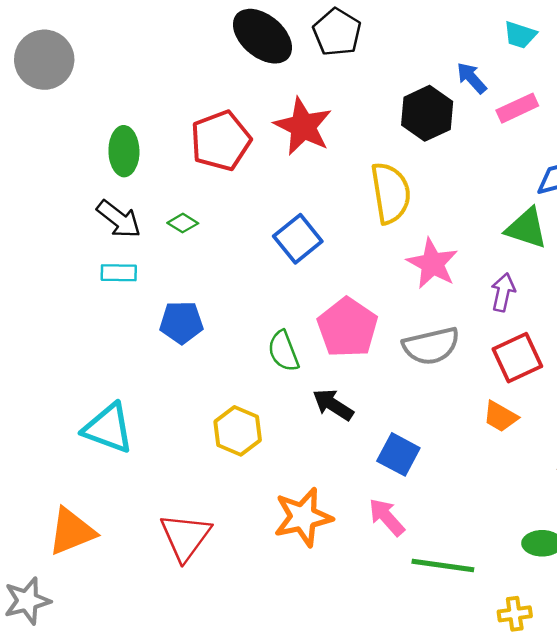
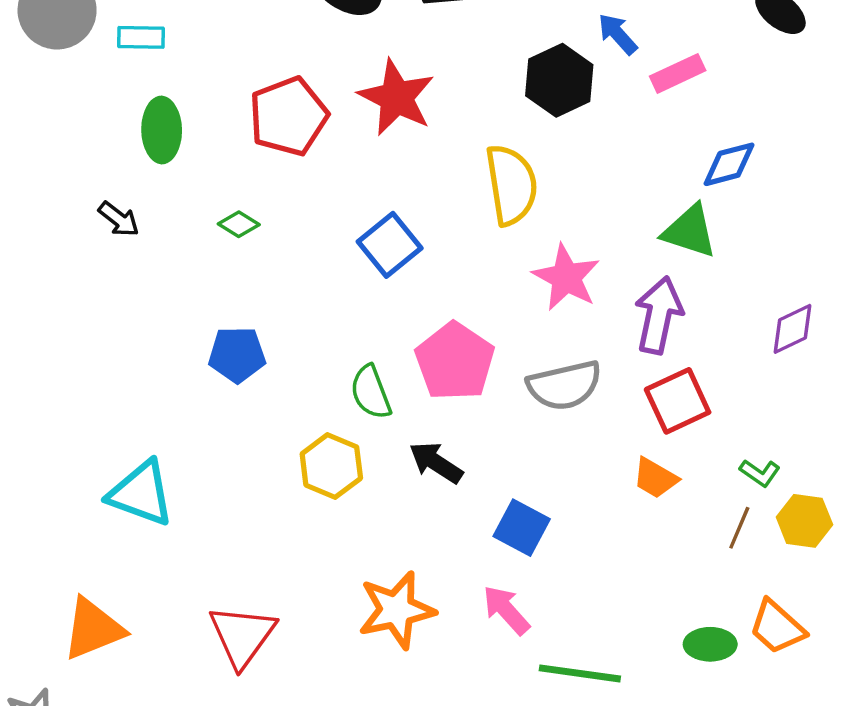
black arrow: (119, 219) -> (119, 219), moved, size x0.7
cyan rectangle: (119, 273) -> (141, 37), moved
purple arrow: (503, 292) -> (659, 315), size x1.5
yellow hexagon: (238, 431) -> (331, 466), moved

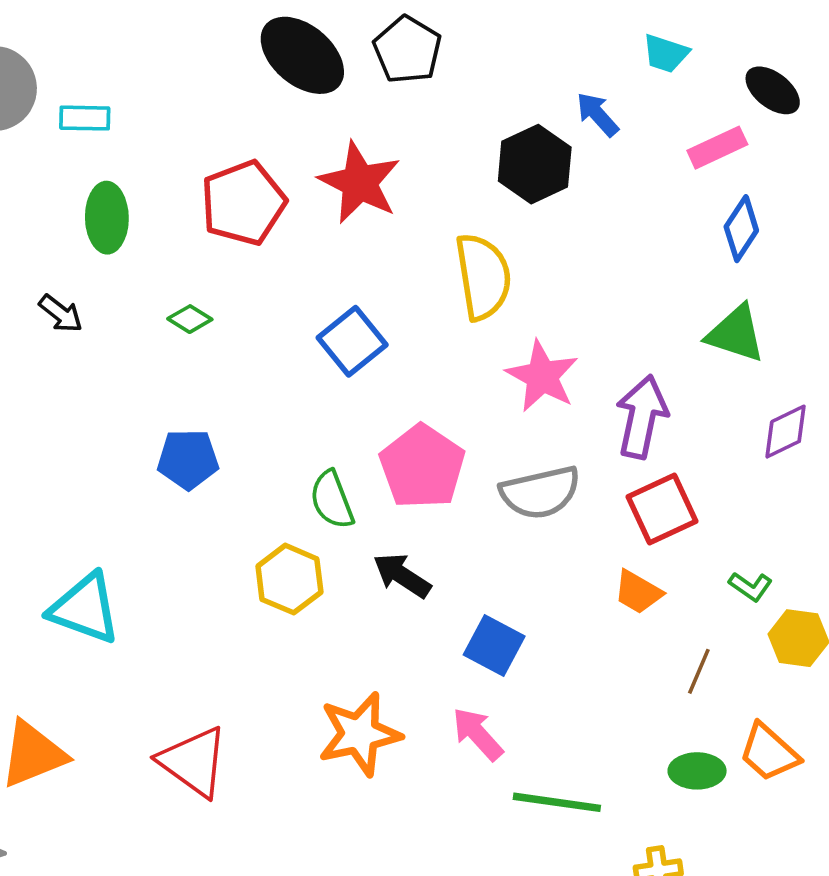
pink rectangle: (678, 73) -> (717, 148), moved
blue diamond: (729, 164) -> (741, 229), moved, turned -42
green triangle: (690, 231) -> (736, 334), moved
brown line: (739, 528) -> (699, 671), moved
red triangle: (242, 636) -> (194, 762), turned -30

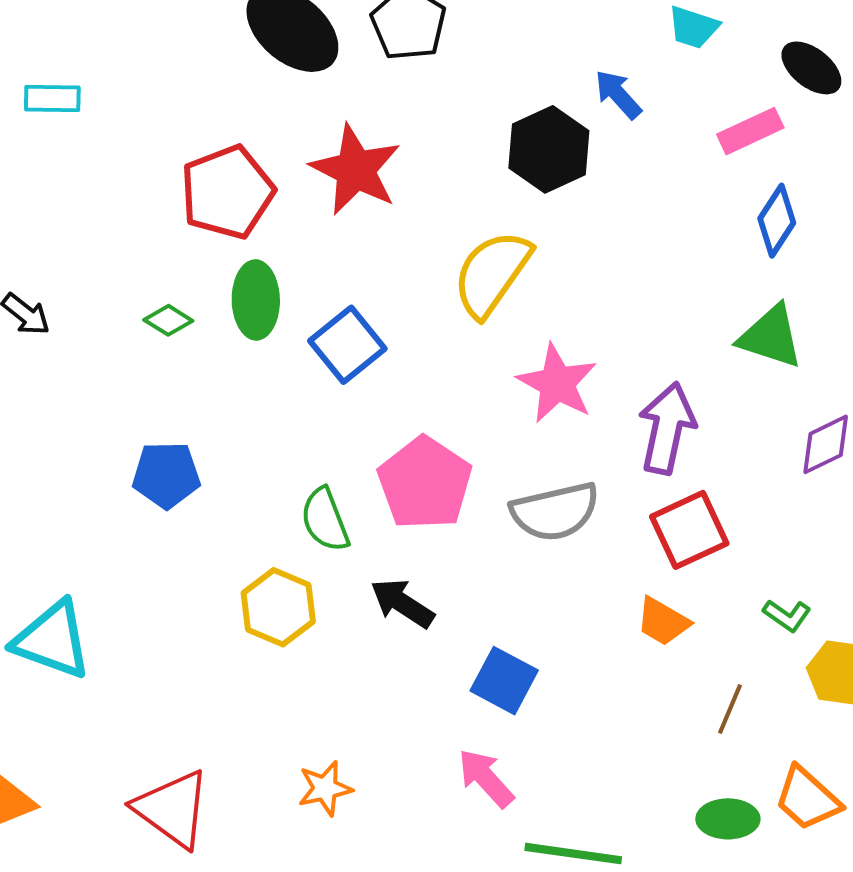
green ellipse: (107, 218) -> (256, 300), moved
yellow semicircle: (483, 277) -> (492, 274), turned -136
orange star: (360, 734) -> (325, 788), moved, size x0.6

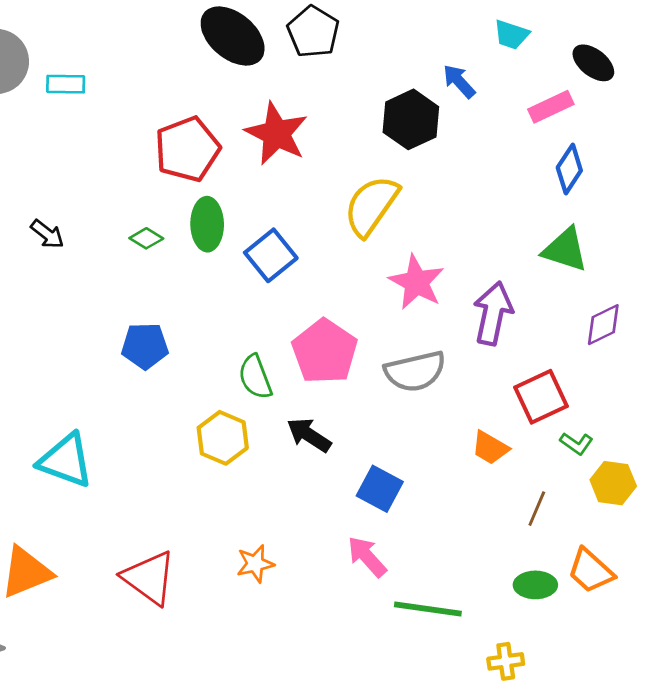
red square: (689, 530) -> (541, 397), moved

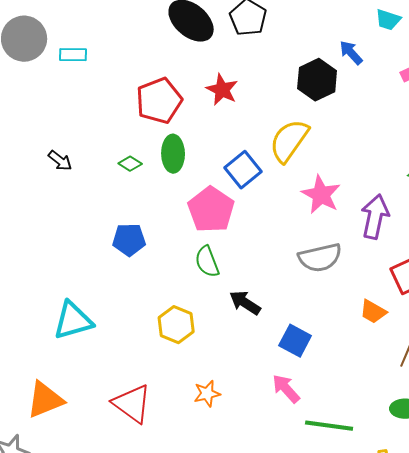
red star: (276, 134) -> (222, 90), size x0.7
blue square: (271, 255) -> (243, 170), moved
pink pentagon: (325, 352) -> (211, 210), moved
yellow hexagon: (223, 438) -> (176, 325), moved
cyan triangle: (66, 460) -> (73, 321), turned -36

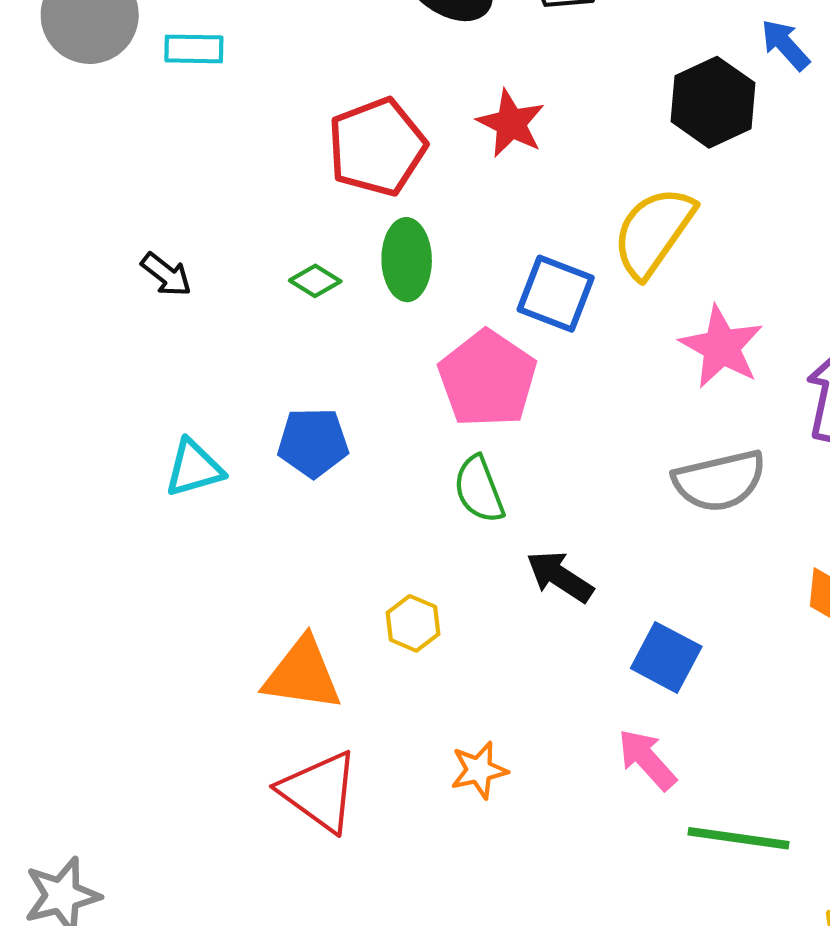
blue square: (243, 170) -> (556, 294), turned -30
cyan triangle: (73, 321) -> (194, 468), moved, size x0.7
yellow hexagon: (176, 325) -> (413, 623), size x0.7
orange triangle: (45, 400) -> (302, 674), moved, turned 30

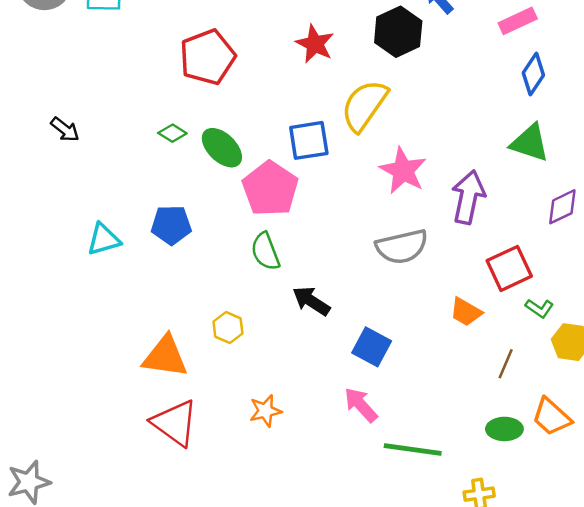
red star: (511, 123) -> (315, 44), moved
green ellipse: (407, 260) -> (222, 148), moved, turned -45
black arrow: (166, 274) -> (65, 130), moved
blue square: (556, 294) -> (309, 140), turned -30

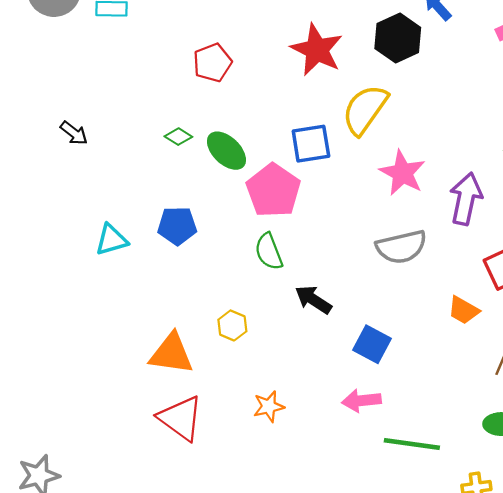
red star: (315, 44) -> (317, 50), size x1.4
red pentagon: (207, 57) -> (212, 63), size x0.7
pink arrow: (361, 405) -> (361, 401), turned -54

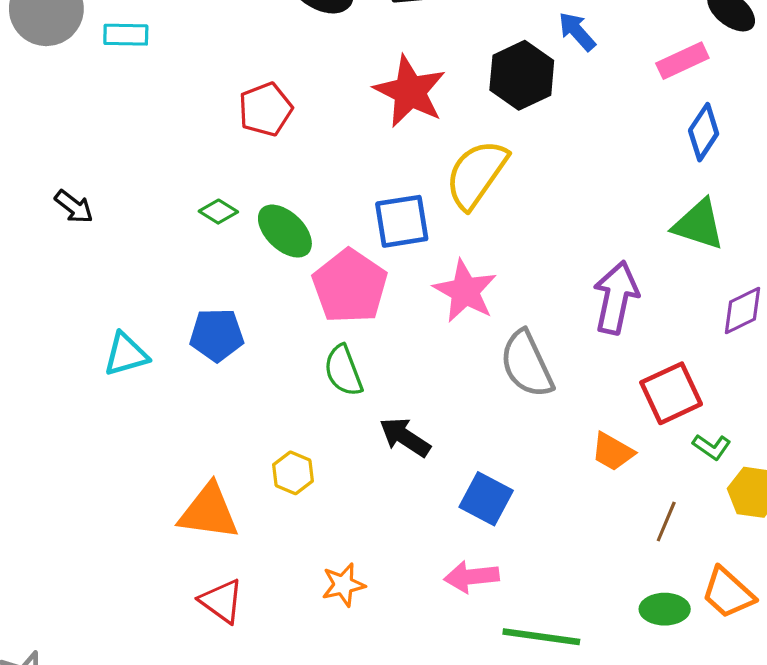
pink star: (402, 173) -> (465, 291), moved
gray semicircle: (401, 247) -> (527, 364), turned 78
red triangle: (181, 418) -> (222, 601), size x0.7

